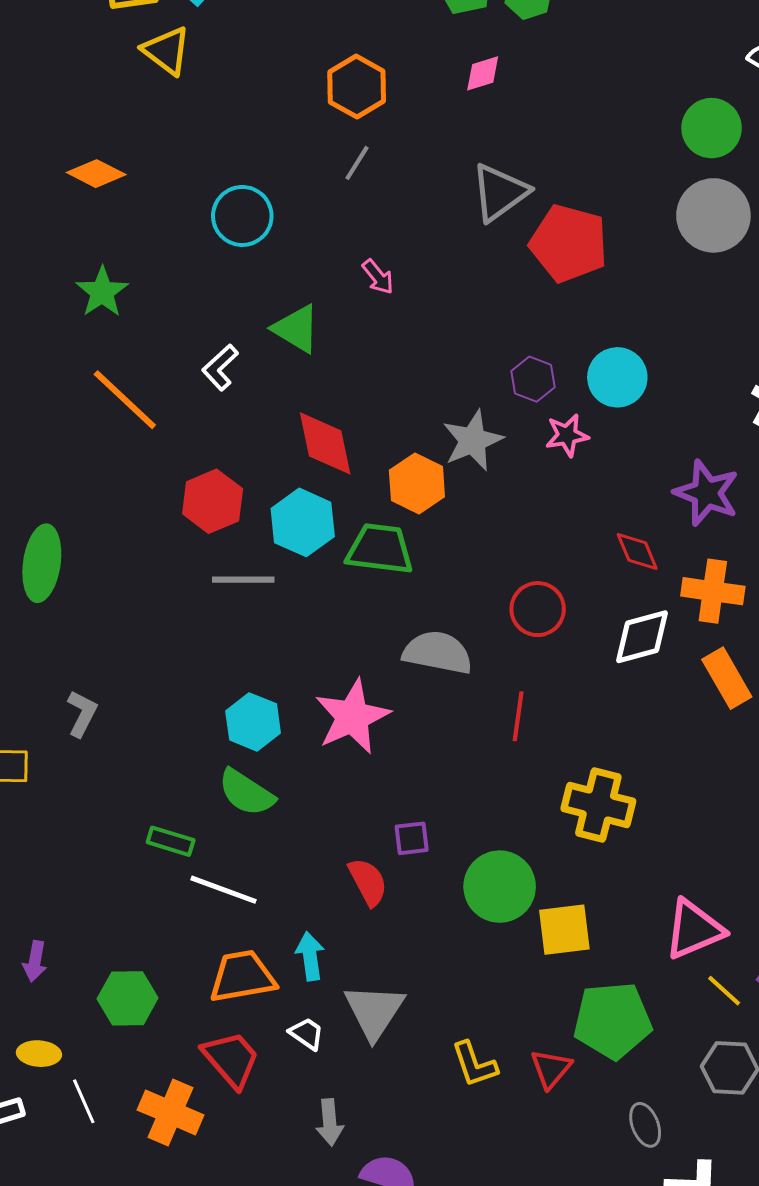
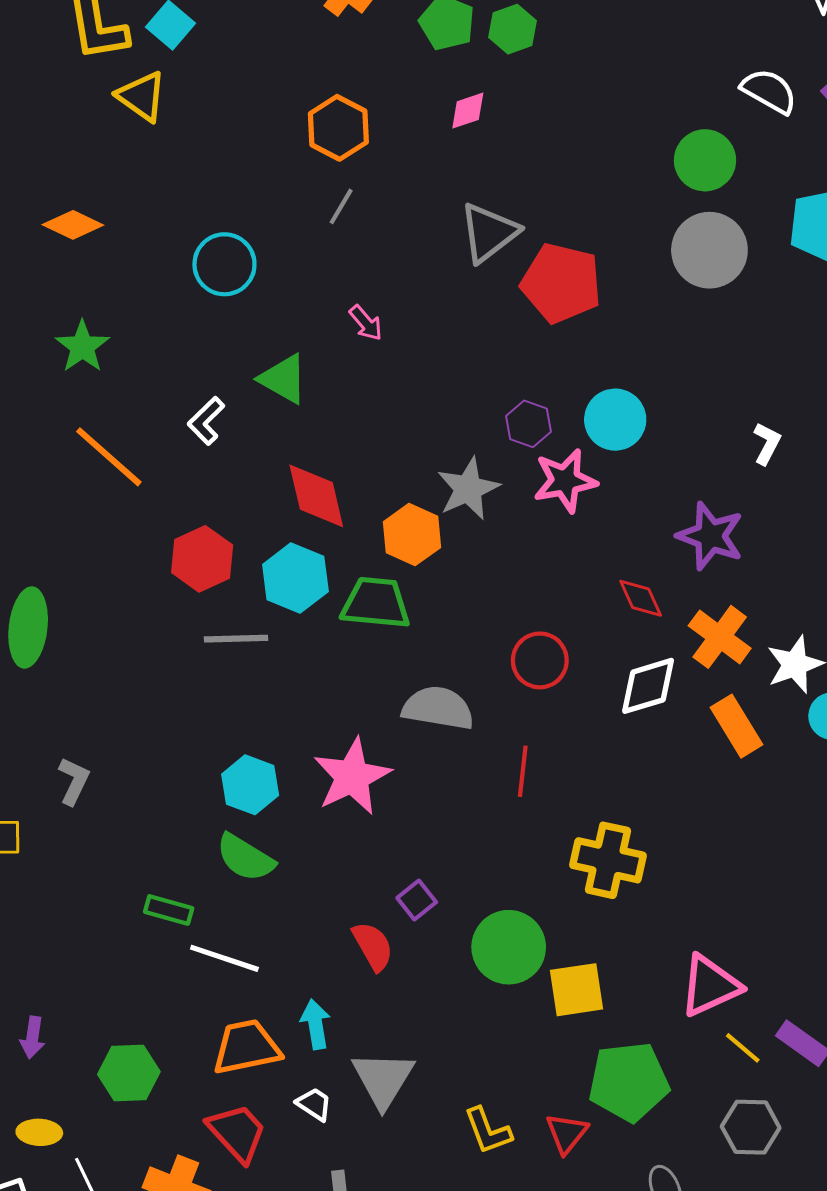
pink star: (567, 435) -> (565, 481), size x1.4
orange cross: (713, 591) -> (720, 637), turned 30
purple square: (412, 838) -> (417, 900), turned -30

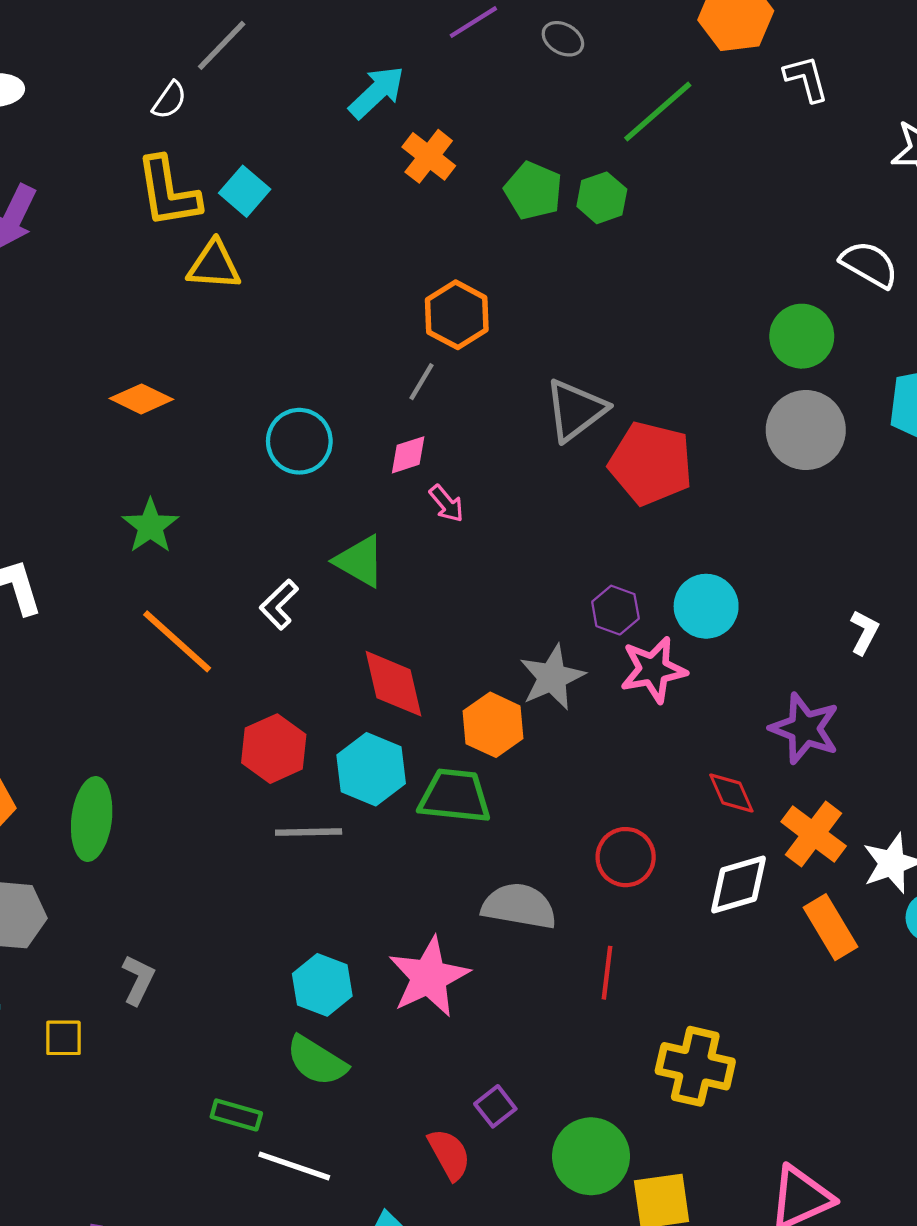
yellow triangle: (142, 96) -> (214, 265), turned -32
pink diamond: (468, 111) -> (408, 455), moved
orange hexagon: (338, 128) -> (457, 315), moved

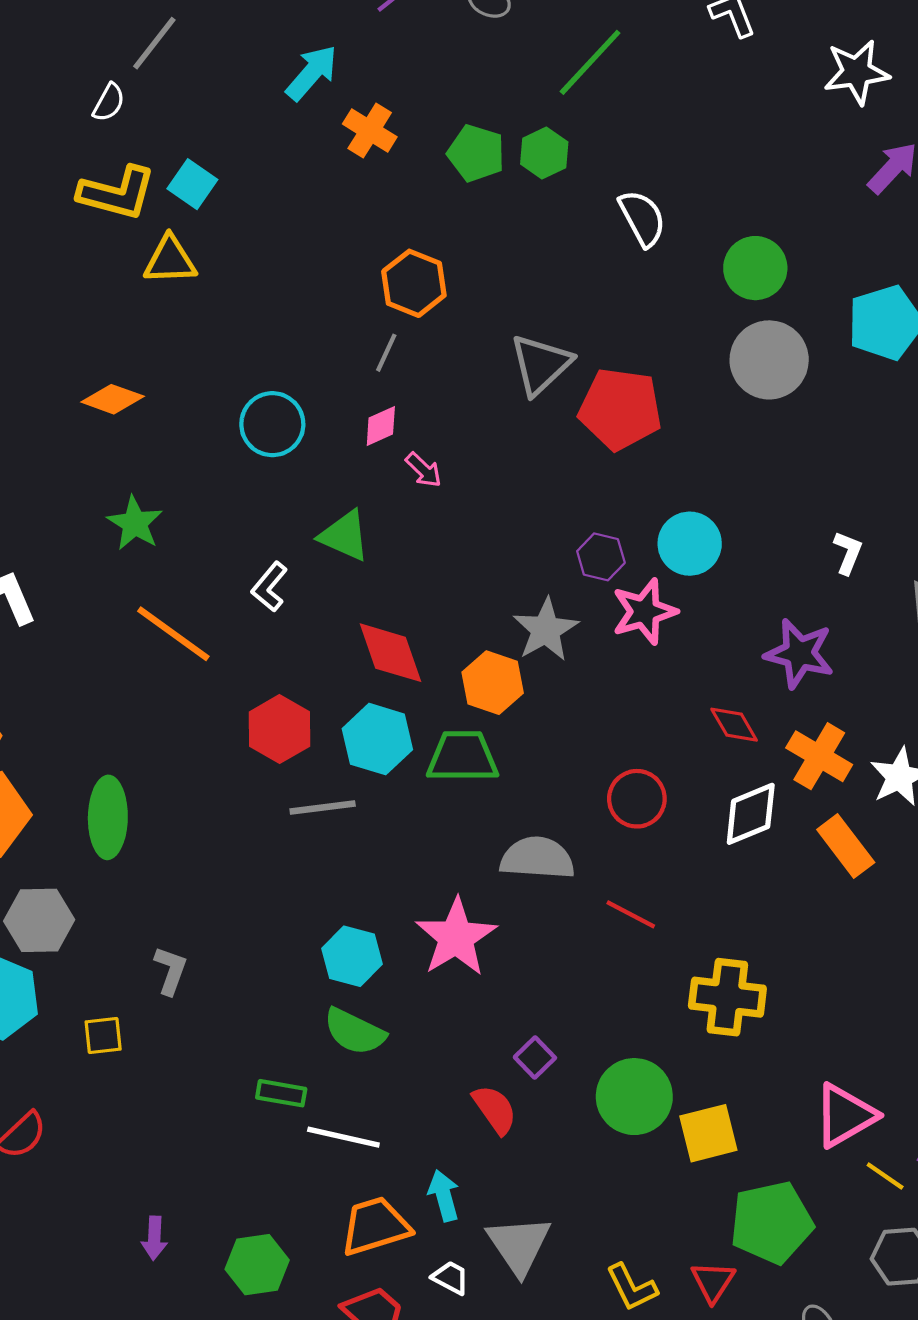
yellow L-shape: (168, 192) -> (117, 193), turned -60
white semicircle: (869, 264) -> (642, 218), moved, turned 38
red line: (607, 973) -> (631, 914), turned -63

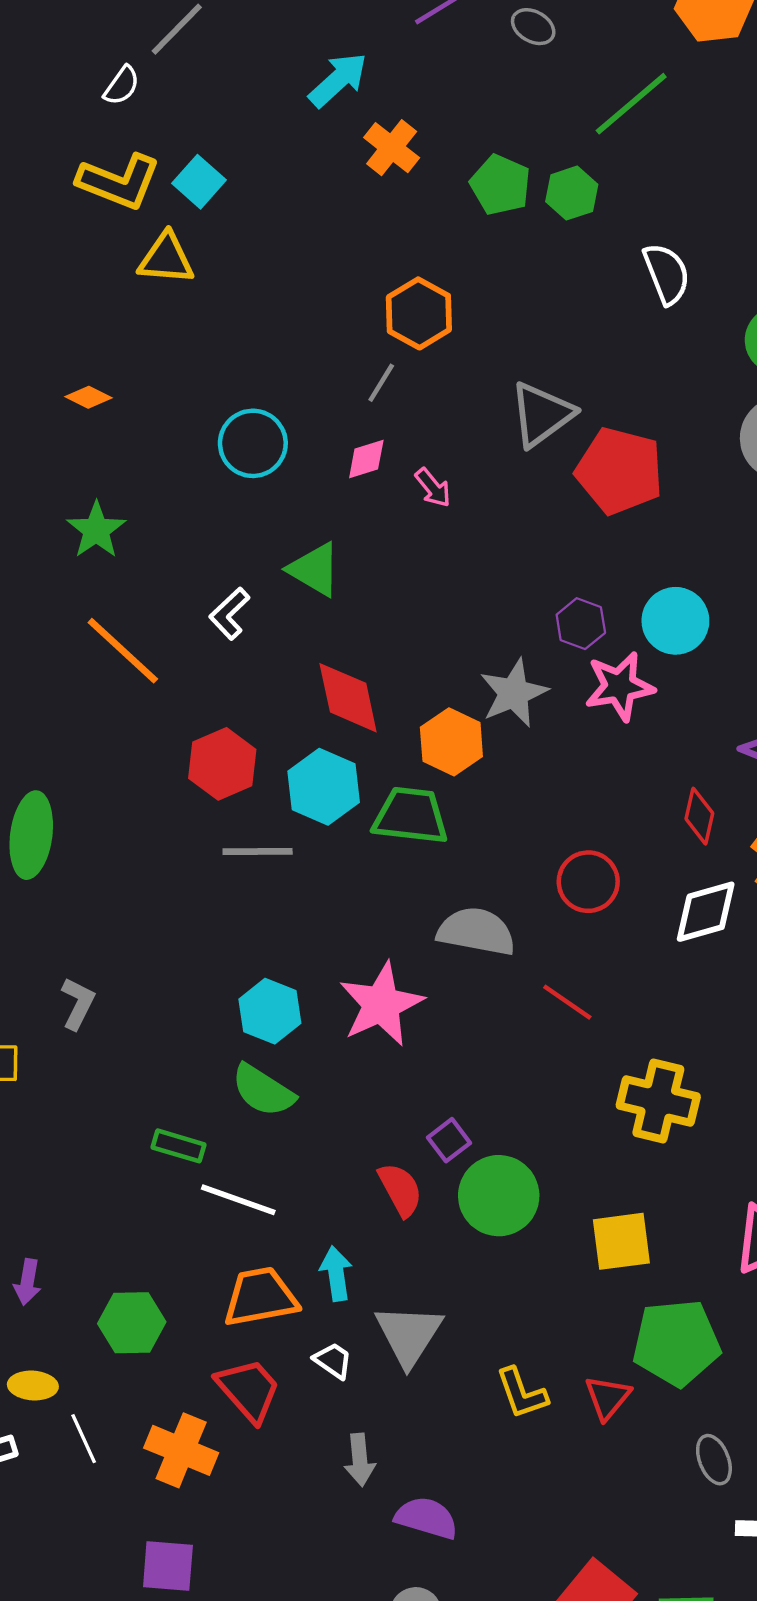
orange diamond: (113, 399) -> (88, 397), size x0.7
pink arrow: (424, 470) -> (433, 488), moved
red diamond: (734, 725) -> (699, 816), turned 36
green circle: (634, 1097) -> (499, 1196), moved

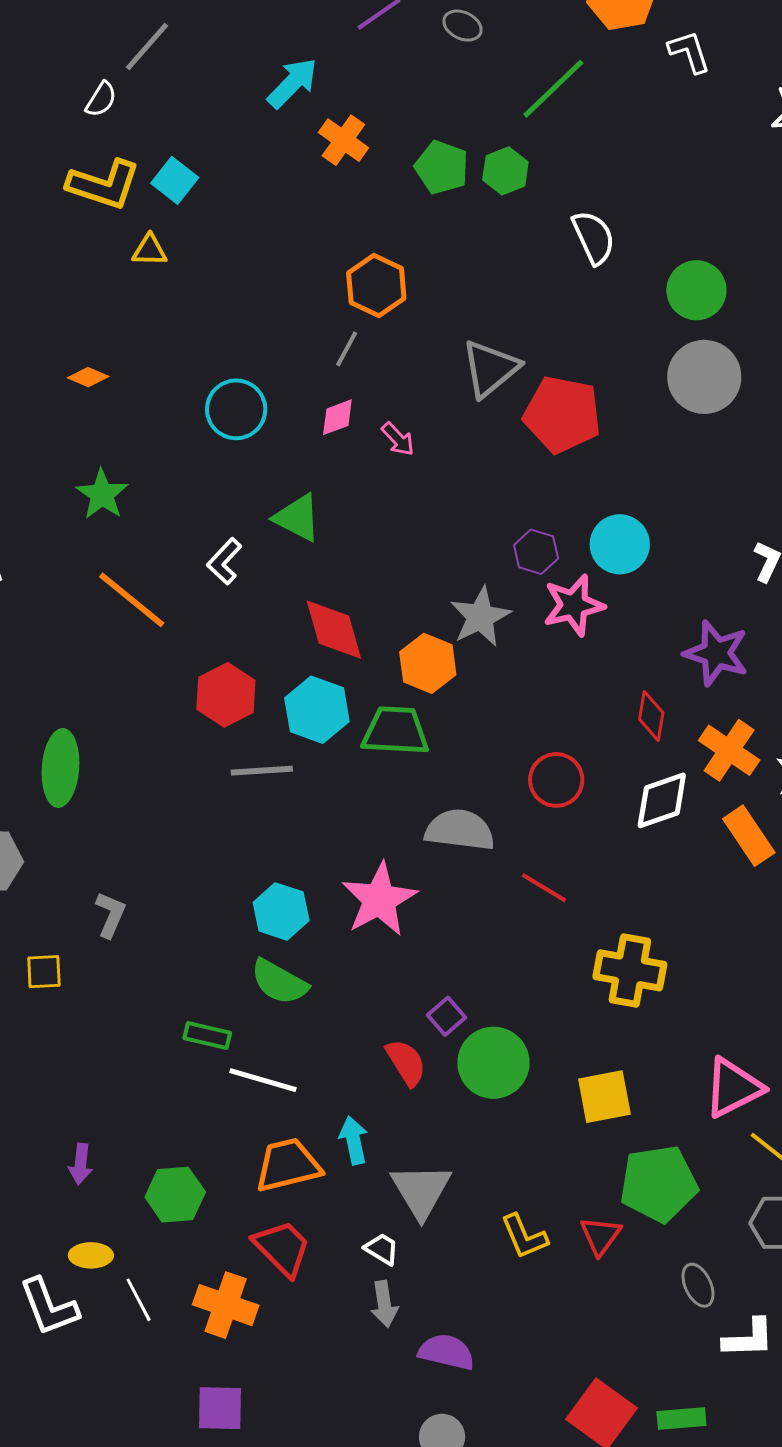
yellow triangle: (166, 259) -> (150, 250), size x0.7
white trapezoid: (333, 1361) -> (382, 1249), moved

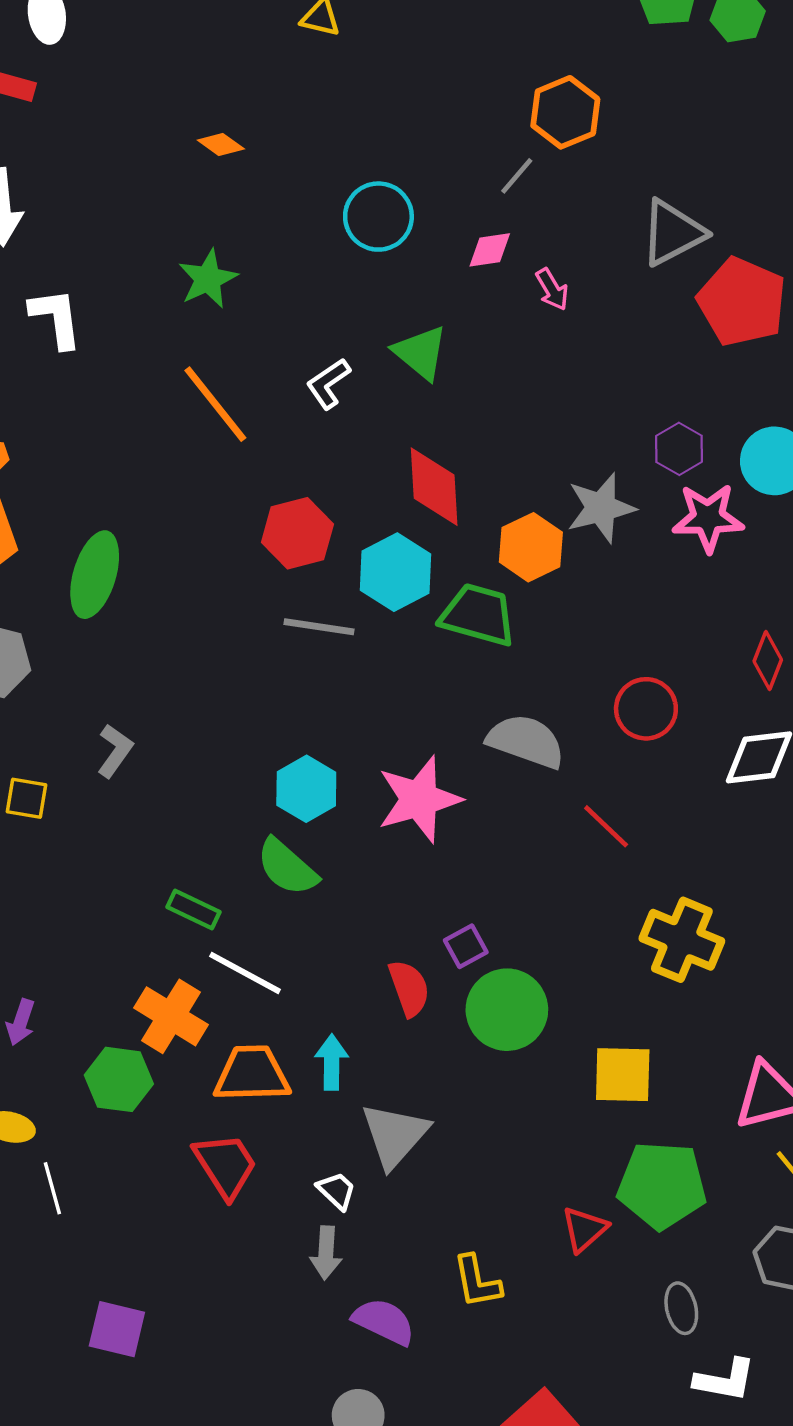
yellow L-shape: (524, 1236) -> (477, 1282), moved
orange cross: (226, 1305) -> (171, 1016), moved

